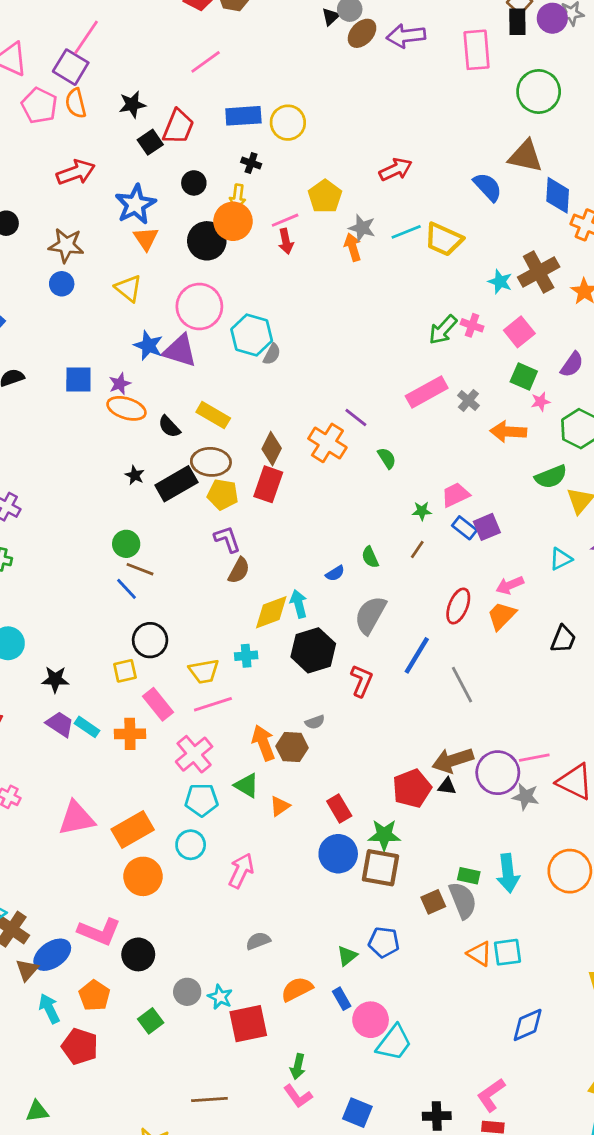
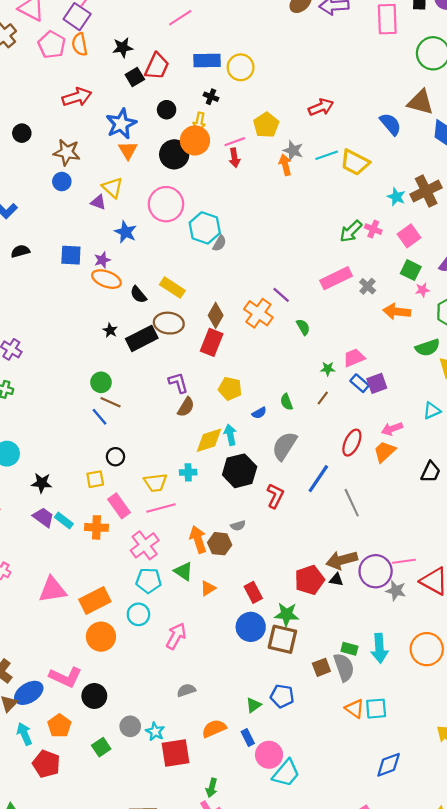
purple triangle: (180, 351) -> (98, 202), moved, size x0.6
yellow pentagon: (223, 495) -> (230, 389), moved
black circle: (150, 640) -> (115, 457), size x0.7

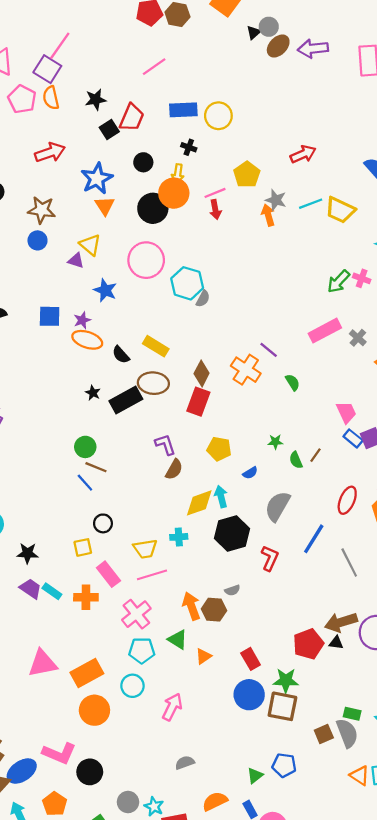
pink trapezoid: (354, 358) -> (346, 412), turned 90
green star: (328, 369) -> (275, 442), moved
green semicircle: (287, 402) -> (296, 460), moved

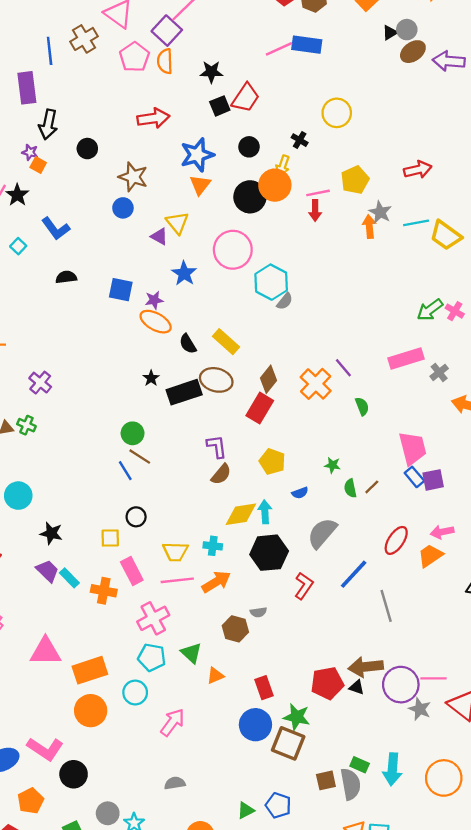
blue rectangle: (183, 110) -> (307, 45), moved
pink trapezoid: (346, 412) -> (413, 448), size x1.4
orange arrow: (191, 606) -> (216, 582), moved, turned 68

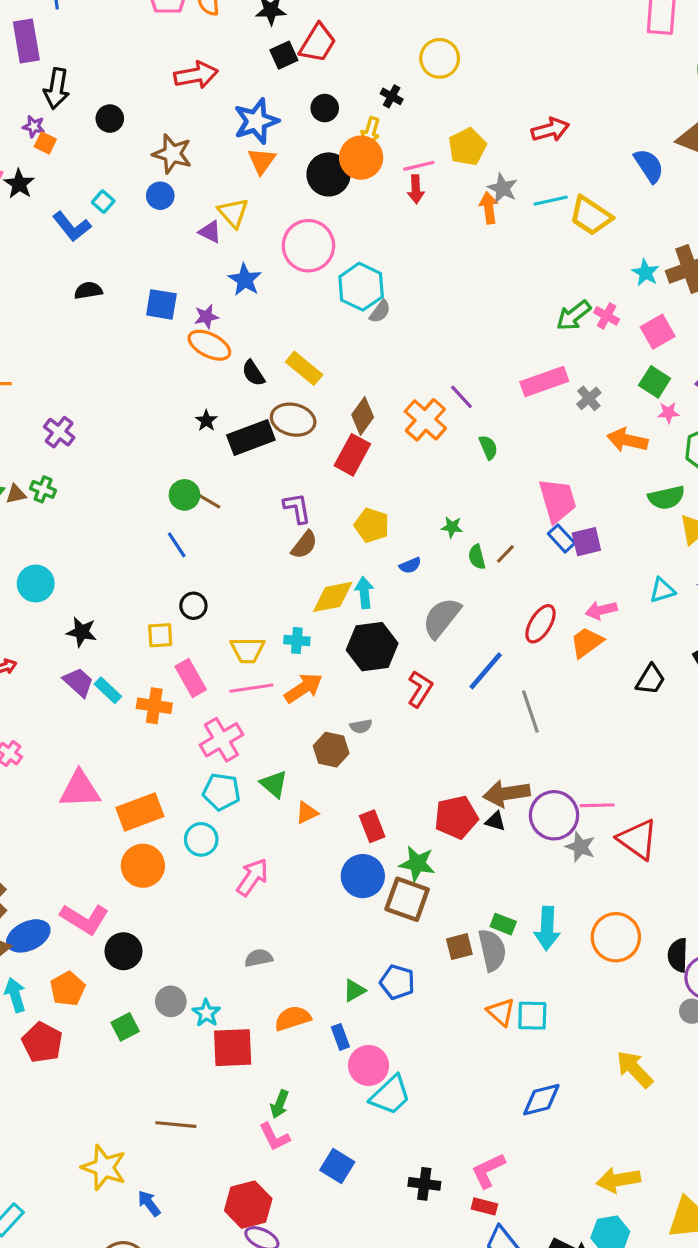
cyan square: (18, 246) -> (103, 202), moved
brown line: (140, 457) -> (206, 499), moved

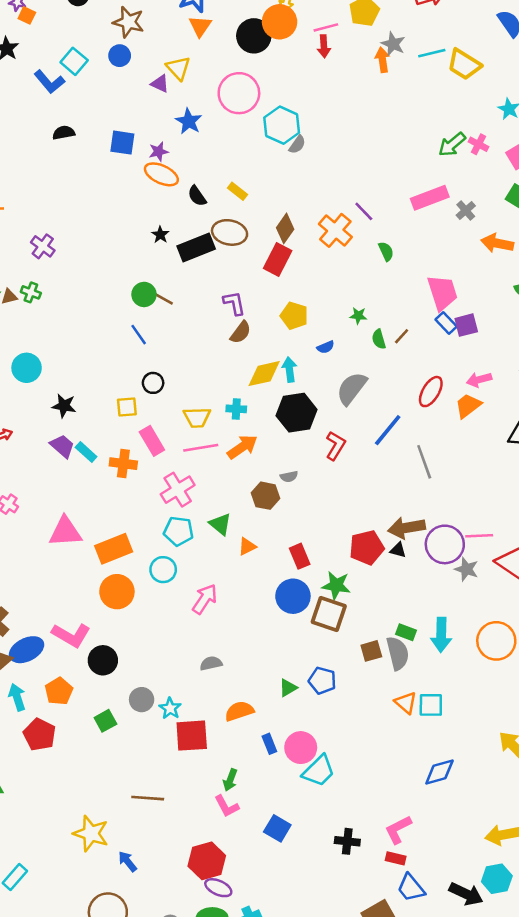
cyan square: (103, 202) -> (74, 61), size x1.5
yellow rectangle: (304, 368) -> (237, 191), size x0.7
blue rectangle: (340, 1037) -> (269, 744), moved

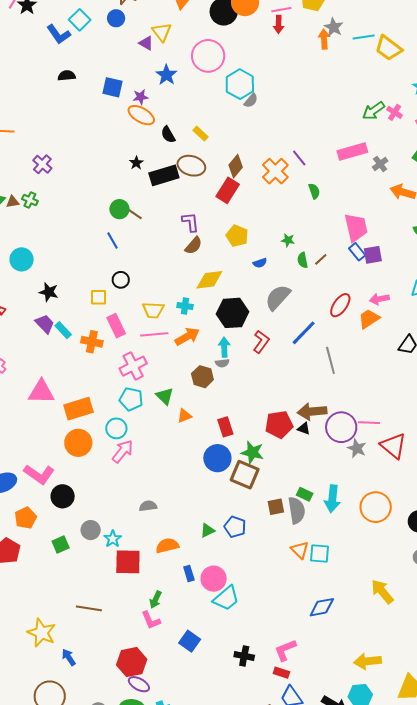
cyan arrow: (289, 370) -> (224, 347), moved
pink arrow: (205, 599) -> (123, 451), moved

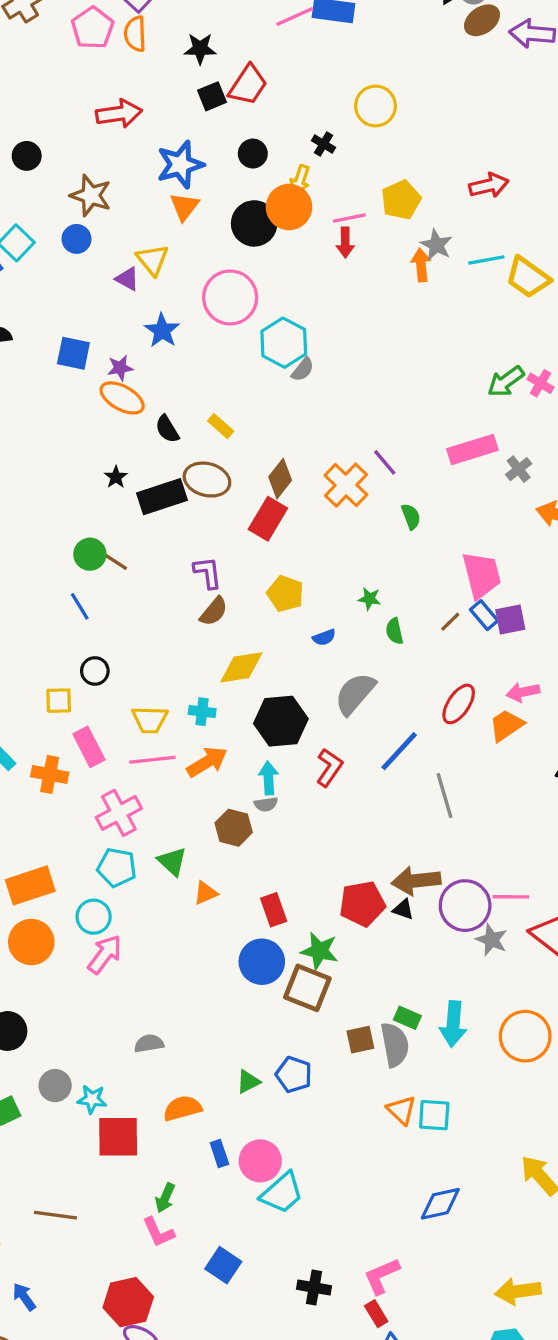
brown line: (321, 259) -> (450, 622), moved
cyan star: (113, 539) -> (92, 1099), turned -30
red rectangle: (281, 673) -> (376, 1314), turned 42

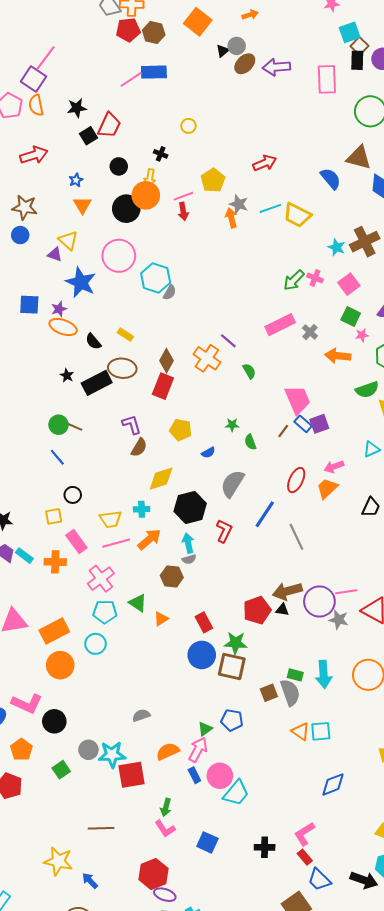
yellow circle: (375, 106) -> (188, 126), size x0.6
blue star: (180, 165) -> (76, 180), size x0.5
blue star: (162, 331) -> (81, 282), size x1.4
pink arrow: (105, 954) -> (198, 750), moved
cyan star: (92, 1099) -> (112, 755), size x1.5

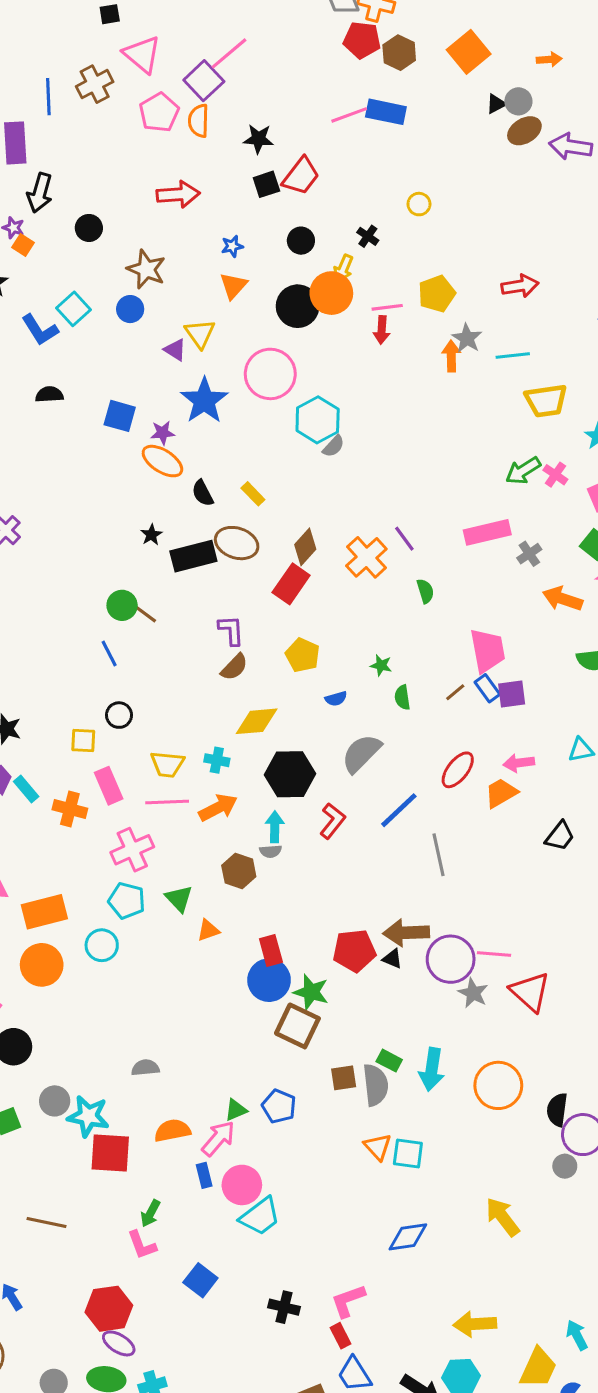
yellow trapezoid: (297, 215) -> (546, 401), moved, turned -48
blue circle: (202, 655) -> (269, 980), moved

